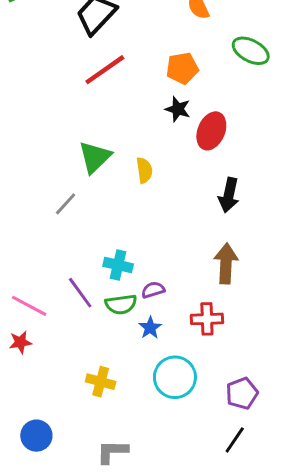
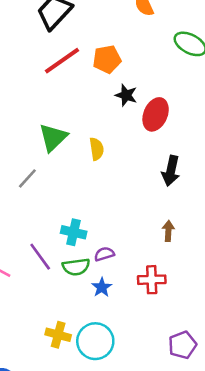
orange pentagon: (182, 68) -> (107, 59), moved
brown arrow: (226, 264) -> (168, 231), size x0.6
cyan circle: (175, 377) -> (95, 341), moved

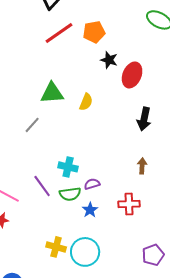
green triangle: (53, 137) -> (52, 93), turned 40
yellow semicircle: (97, 149) -> (86, 102), turned 30

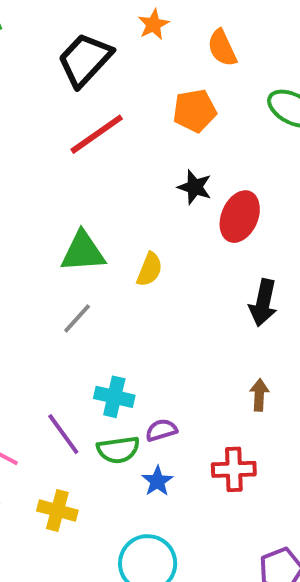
orange pentagon: (94, 32) -> (195, 111), moved
gray line: (32, 125) -> (77, 318), moved
yellow cross: (56, 247) -> (57, 511), moved

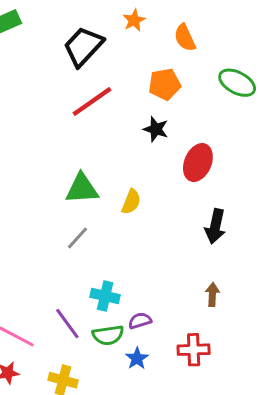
black star: (195, 187) -> (156, 129), moved

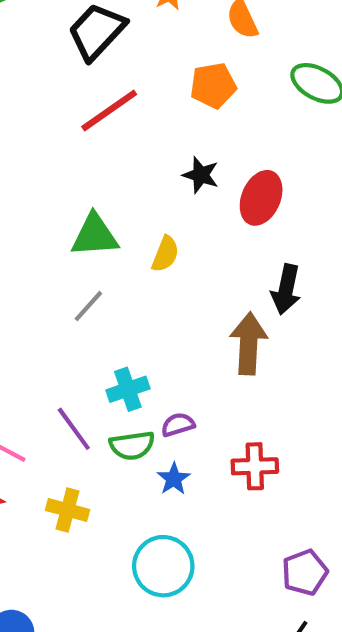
black star: (156, 129) -> (201, 175), moved
brown arrow: (212, 295) -> (249, 344), moved, size x1.8
cyan cross: (105, 296) -> (128, 389), turned -32

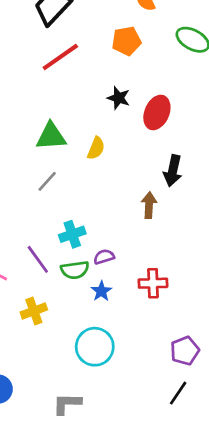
brown arrow: (249, 344) -> (149, 205), size x0.7
yellow cross: (68, 510) -> (34, 311), turned -35

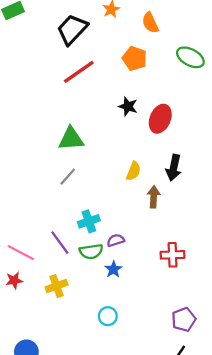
orange pentagon: (126, 41) -> (135, 58), turned 30
yellow semicircle: (96, 148) -> (133, 171), moved
red cross: (153, 283) -> (173, 255), moved
cyan circle: (95, 347) -> (108, 316), size x0.6

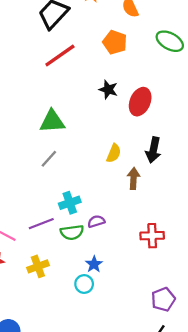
purple line: (60, 243) -> (41, 224), turned -75
blue star: (113, 269) -> (94, 264), moved
cyan circle: (108, 316) -> (84, 284), moved

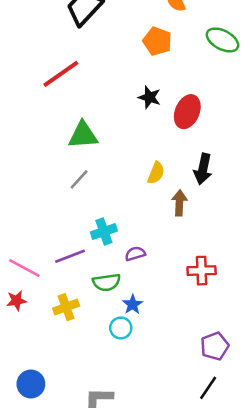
red line: (60, 55) -> (61, 74), moved
green semicircle: (72, 232) -> (106, 282), moved

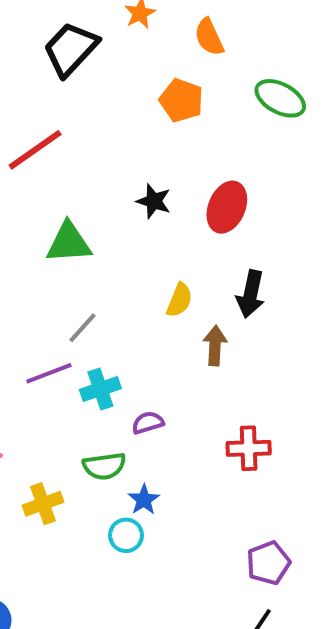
black star: (149, 97) -> (154, 201), moved
gray line: (79, 179) -> (83, 328), moved
purple line: (70, 256) -> (49, 373), moved

